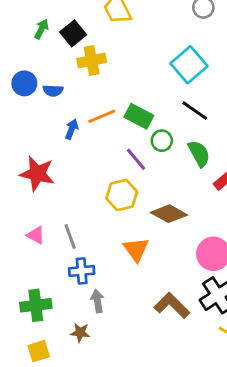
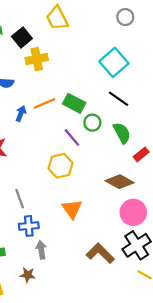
brown diamond: (169, 214) -> (120, 182), moved

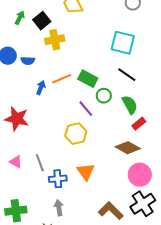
cyan square: (114, 62) -> (123, 43), turned -35
red rectangle: (141, 154) -> (139, 124), moved
blue cross: (29, 226) -> (58, 179), moved

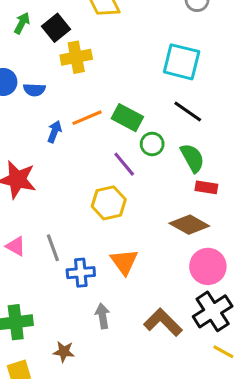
red rectangle: (139, 124) -> (206, 187), turned 48
gray arrow: (59, 208) -> (103, 316), moved

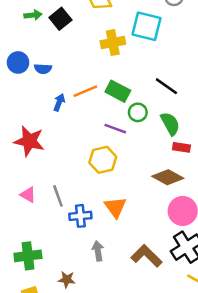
green arrow: (22, 23) -> (33, 15), turned 56
yellow cross: (76, 57) -> (113, 43), moved
cyan square: (182, 62) -> (147, 26), moved
purple line: (124, 164) -> (115, 129), turned -30

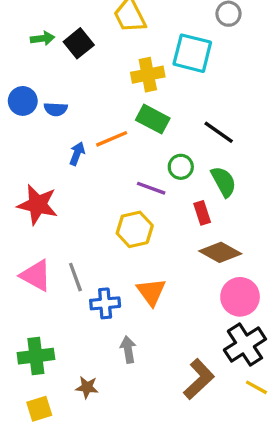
green rectangle: (118, 91) -> (153, 119), moved
red rectangle: (181, 147) -> (202, 213), moved, turned 63
pink triangle: (28, 195) -> (36, 275), size x1.5
brown L-shape: (147, 256) -> (199, 379), moved, turned 92

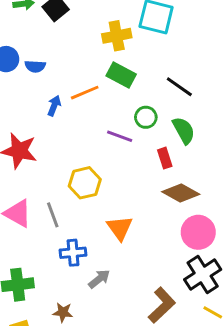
yellow hexagon: (135, 229) -> (85, 183), moved
blue cross: (105, 303) -> (73, 253), moved
gray arrow: (128, 349) -> (99, 279), turned 60

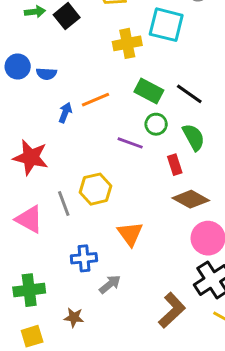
green rectangle: (121, 75) -> (149, 91), moved
gray line: (53, 215) -> (64, 204), moved

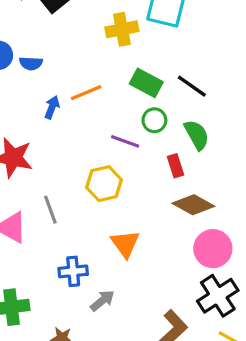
yellow hexagon: (95, 189) -> (104, 184), moved

